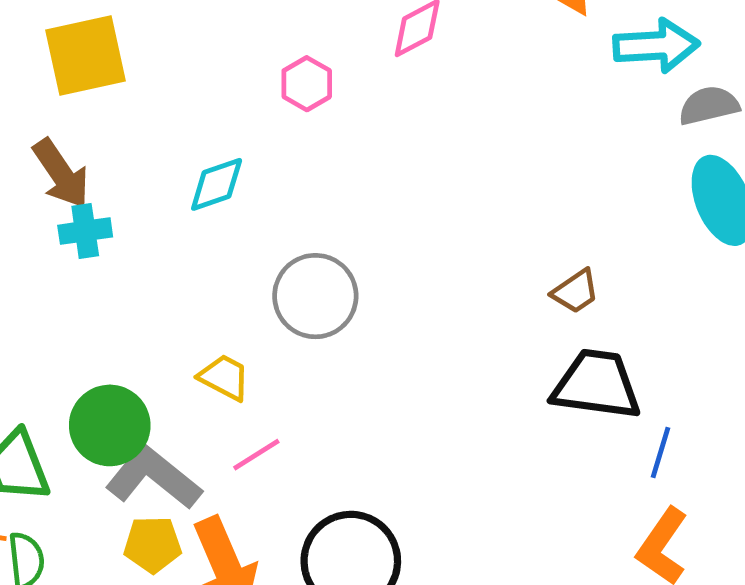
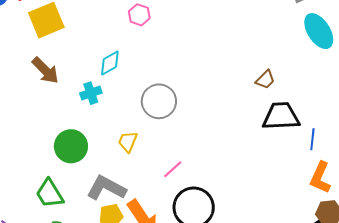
cyan cross: (85, 231) -> (91, 93), moved
yellow trapezoid: (224, 377) -> (128, 142), turned -85
green circle: (110, 425) -> (71, 146), moved
pink line: (256, 455) -> (173, 169), moved

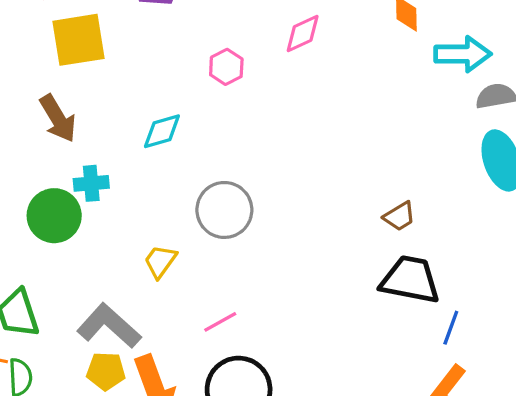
cyan cross: (91, 93) -> (91, 183), moved
green circle: (71, 146) -> (54, 216), moved

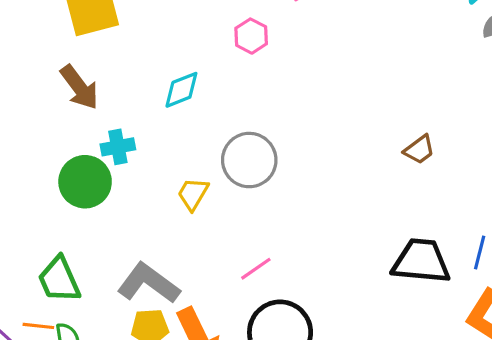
pink hexagon: (226, 67) -> (251, 36), moved
yellow trapezoid: (160, 261) -> (193, 194), moved
black trapezoid: (410, 280) -> (421, 261), moved

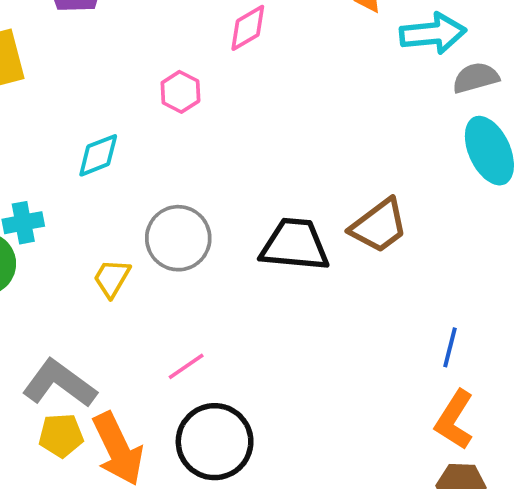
brown trapezoid: (419, 150) -> (379, 226), size x1.6
black trapezoid: (421, 261) -> (295, 245), moved

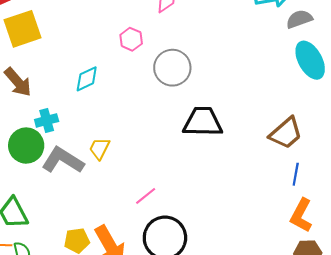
brown trapezoid: (379, 226) -> (286, 133), moved
gray circle: (178, 238) -> (172, 68), moved
gray L-shape: (59, 384) -> (63, 160), moved

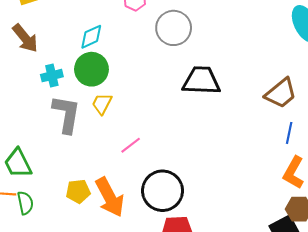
green circle: (26, 146) -> (91, 69), moved
gray L-shape: (63, 160) -> (66, 114), turned 66
pink line: (146, 196) -> (131, 145), moved

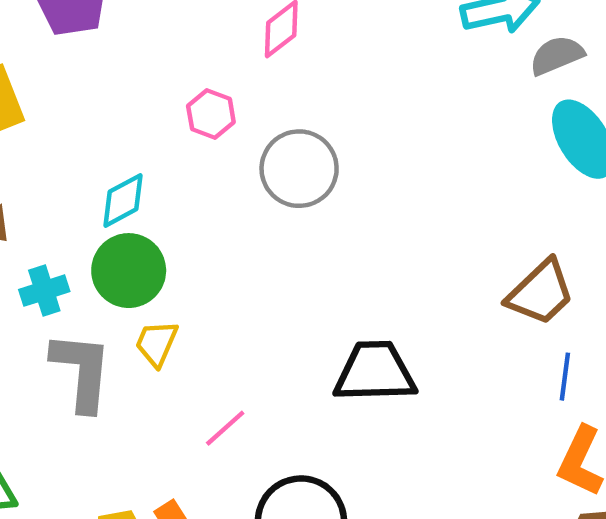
black trapezoid: (201, 81) -> (375, 372), moved

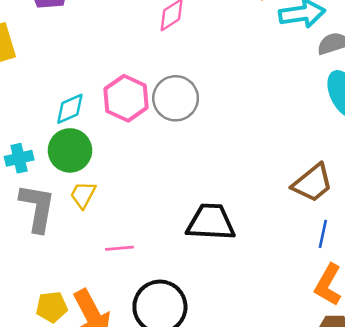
pink hexagon: (211, 114) -> (126, 98), moved, size x1.6
pink line: (225, 428) -> (120, 248), turned 32

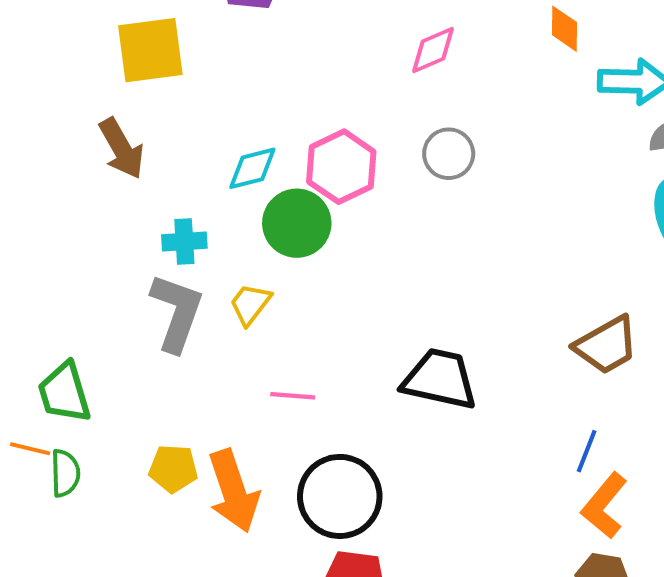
gray circle: (176, 98) -> (449, 154), moved, size x0.7
green circle: (70, 150) -> (297, 223), moved
cyan cross: (19, 158) -> (184, 242), moved
blue line: (323, 234) -> (587, 451), moved

